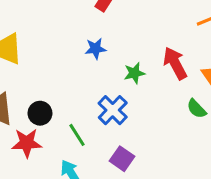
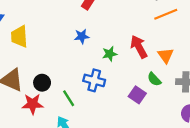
blue cross: (113, 110) -> (94, 80), turned -30
purple square: (122, 159) -> (137, 95), moved

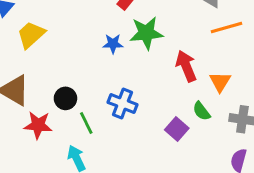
yellow trapezoid: (19, 37) -> (31, 35), turned 45
green star: (110, 54) -> (146, 33), moved, size x1.6
black circle: (42, 83) -> (65, 98), moved

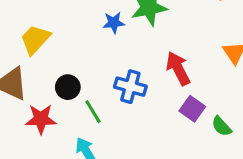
yellow trapezoid: (31, 35) -> (35, 39), moved
red arrow: (186, 66) -> (178, 69), moved
green semicircle: (201, 111) -> (221, 126), moved

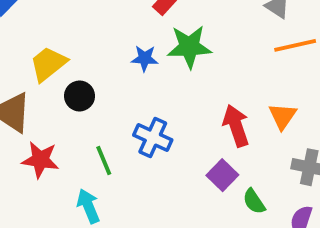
red arrow: (178, 69) -> (236, 126), moved
black circle: (68, 87) -> (80, 96), moved

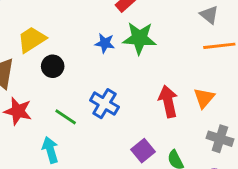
green line: (104, 160) -> (66, 117), turned -40
purple square: (222, 175) -> (143, 151), moved

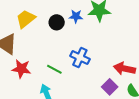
black circle: (53, 66) -> (57, 22), moved
red arrow: (168, 101) -> (124, 69), moved, turned -60

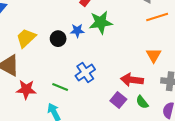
blue cross: (80, 58) -> (85, 73), turned 36

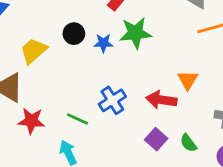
black circle: (58, 39) -> (74, 34), moved
orange triangle: (154, 55) -> (188, 80), moved
red arrow: (132, 80) -> (161, 100), moved

